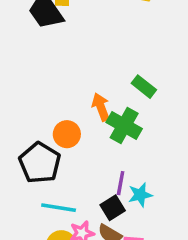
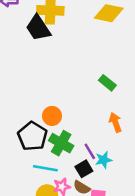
orange arrow: (101, 107) -> (115, 122), moved
green cross: (124, 126) -> (61, 143), moved
purple line: (121, 183) -> (90, 151), turned -42

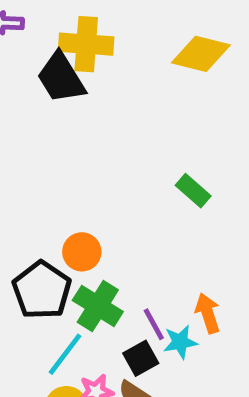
orange arrow: (115, 122) -> (208, 313), moved
cyan line: (45, 168) -> (65, 354), turned -65

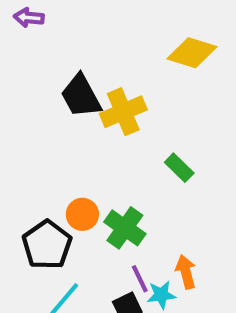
yellow cross: (86, 44) -> (123, 112), moved, turned -30
black trapezoid: (61, 78) -> (81, 96), moved
green cross: (98, 306) -> (125, 228), moved

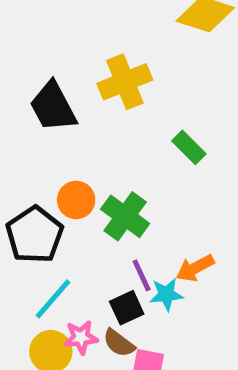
black trapezoid: (81, 96) -> (53, 107), moved
orange arrow: (186, 272) -> (195, 268), turned -104

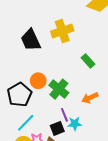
orange arrow: (195, 268) -> (90, 98), moved

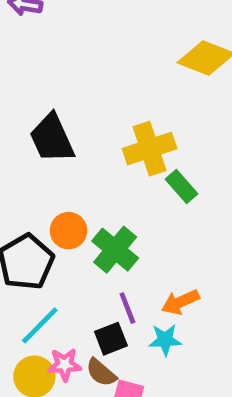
yellow cross: (62, 31) -> (150, 149), moved
orange arrow: (90, 98) -> (180, 302), moved
cyan star: (75, 124) -> (165, 340), moved

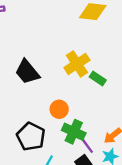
orange circle: (68, 231) -> (59, 109), moved
green cross: (115, 250) -> (74, 132), moved

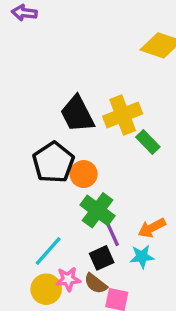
black trapezoid: (27, 72) -> (77, 114), moved
black pentagon: (31, 136) -> (53, 162), moved

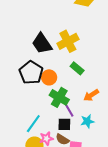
green rectangle: (148, 142) -> (77, 68), moved
orange arrow: (152, 228) -> (91, 95), moved
black square: (102, 258) -> (64, 124), turned 32

